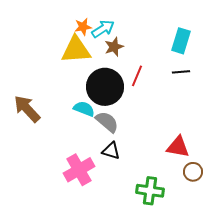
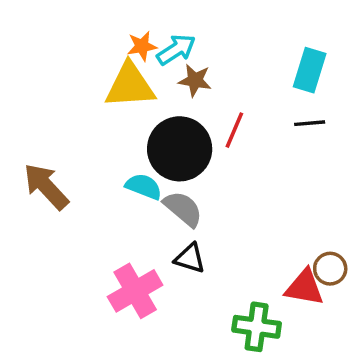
brown star: (114, 47) -> (195, 80), turned 30
red triangle: (178, 147) -> (304, 287), moved
brown circle: (193, 172) -> (330, 269), moved

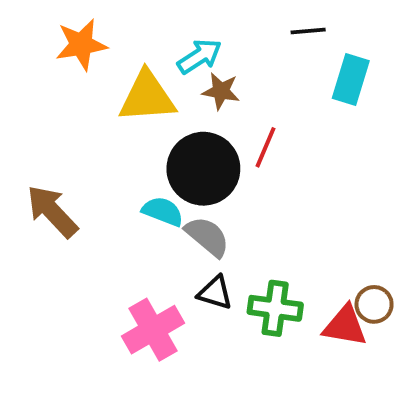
orange star: (142, 46) -> (81, 45), moved, size x1.5
black line: (310, 123) -> (308, 31), moved
green cross: (257, 327) -> (275, 308), moved

